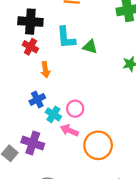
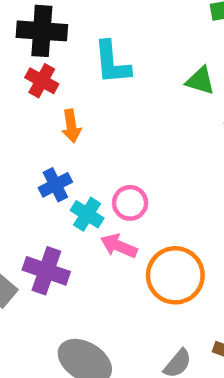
green triangle: (90, 47) -> (200, 81), moved

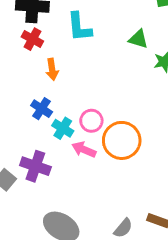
blue cross: (55, 185) -> (42, 109), turned -30
orange circle: (175, 275) -> (122, 140), moved

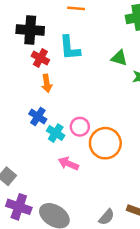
red cross: (32, 39) -> (40, 58), moved
pink arrow: (84, 149) -> (68, 164), moved
purple cross: (35, 166) -> (19, 207), moved

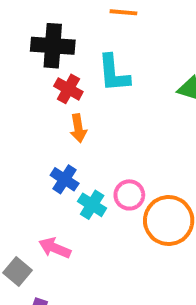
pink arrow: (68, 164) -> (55, 248), moved

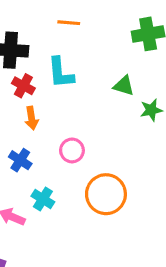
pink circle: (129, 195) -> (72, 150), moved
cyan cross: (92, 205) -> (43, 199), moved

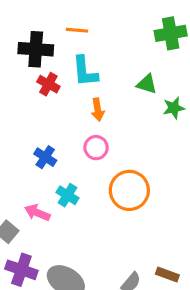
orange line: (69, 23) -> (77, 30), moved
orange arrow: (32, 118) -> (98, 110), moved

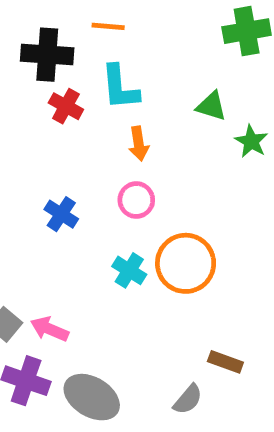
green star: (174, 108) -> (251, 141), turned -30
cyan cross: (67, 195) -> (129, 270), moved
pink arrow: (37, 213) -> (49, 329), moved
brown rectangle: (167, 275) -> (225, 362), moved

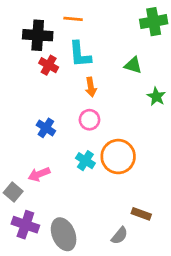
green star: (251, 141) -> (156, 97), moved
pink arrow: (49, 329) -> (39, 174), moved, turned -45
gray ellipse: (92, 397) -> (64, 234), turned 36

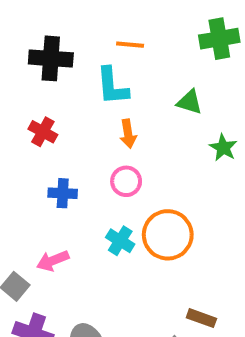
orange line: (73, 19) -> (130, 45), moved
red cross: (49, 65) -> (43, 132), moved
blue cross: (46, 128) -> (63, 193), turned -30

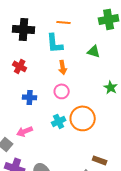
green star: (223, 148) -> (111, 87), moved
cyan cross: (120, 241) -> (59, 121), turned 32

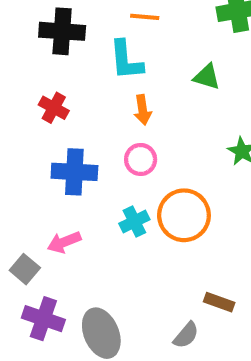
blue cross: (30, 97) -> (74, 172), size x1.5

